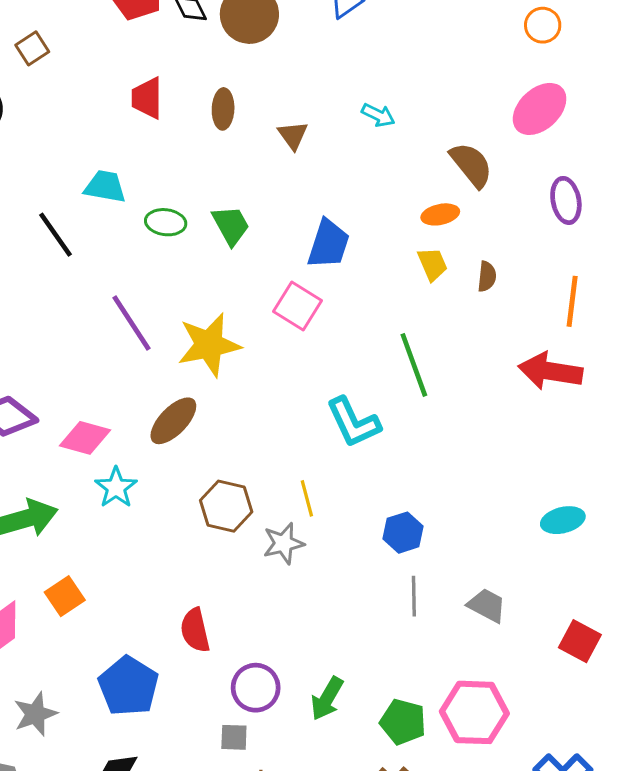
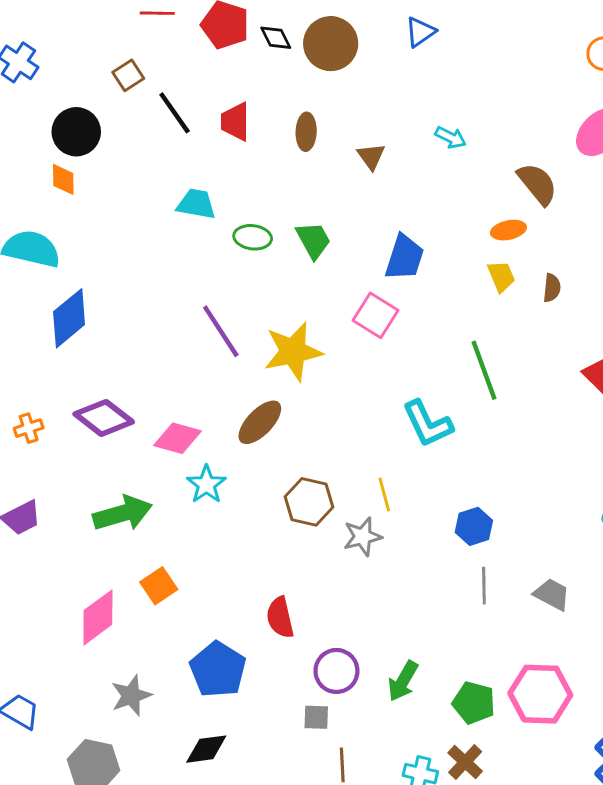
black line: (55, 235) -> (175, 113), moved

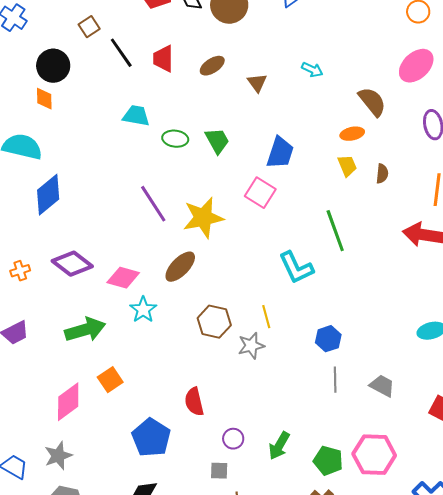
brown ellipse: (306, 132) -> (212, 66), turned 55
purple circle: (336, 671) -> (233, 439), size x0.7
gray star: (131, 696) -> (58, 456), moved

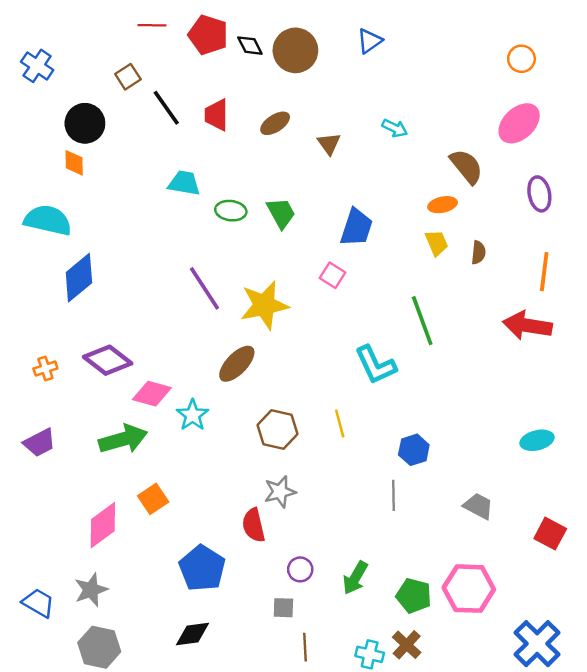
pink square: (260, 193) -> (332, 275), size x0.7
pink diamond: (123, 278) -> (152, 394), moved
gray star: (251, 346) -> (280, 492), moved
gray line: (335, 380) -> (393, 495), moved

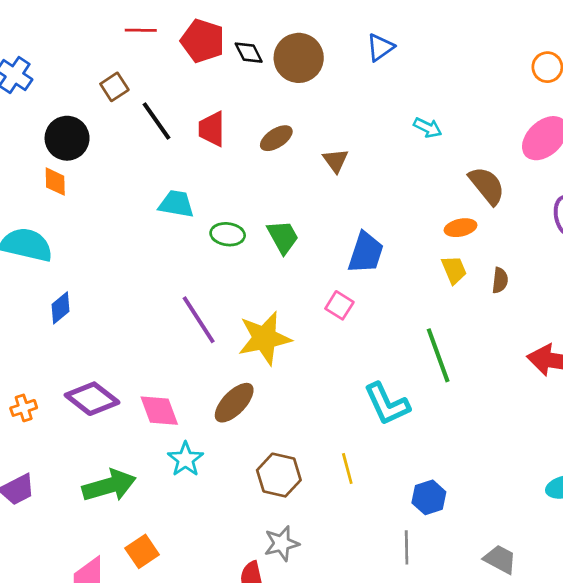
cyan arrow: (395, 128) -> (428, 128), moved
blue diamond: (79, 278) -> (60, 308), size x0.6
pink diamond: (152, 394) -> (159, 411), moved, turned 54

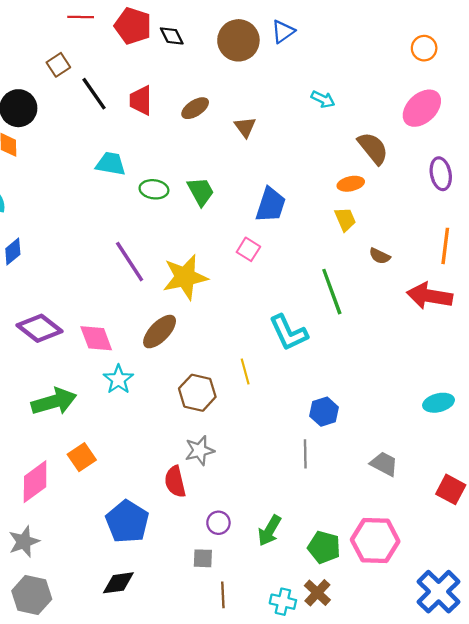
brown circle: (299, 58) -> (238, 40), moved
brown semicircle: (500, 280) -> (380, 256), moved, turned 110
yellow line: (347, 468) -> (245, 372), moved

